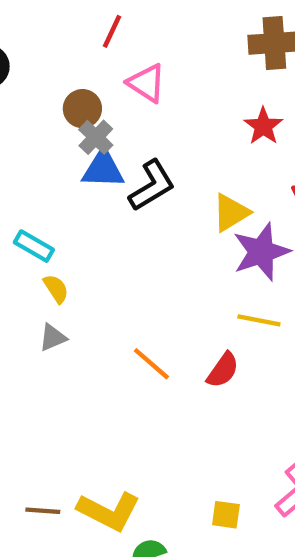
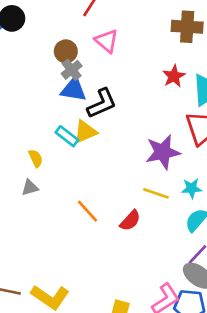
yellow triangle: (231, 213) -> (85, 132), moved
cyan rectangle: (34, 246) -> (67, 136), moved

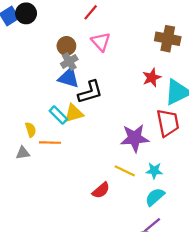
orange line: (88, 211) -> (50, 143), moved, turned -54

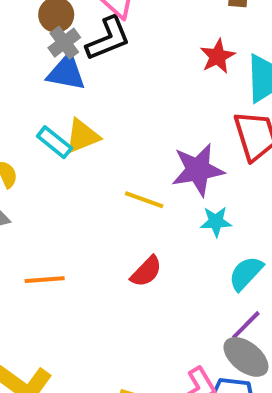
black L-shape: (90, 92) -> (108, 39), moved
orange line: (50, 143) -> (45, 280), moved
yellow line: (125, 171) -> (144, 200), moved
cyan star: (154, 171) -> (216, 222), moved

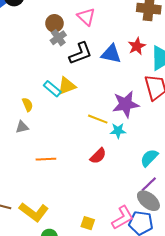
black L-shape: (108, 39) -> (81, 53), moved
blue triangle: (66, 72) -> (111, 54), moved
cyan star: (216, 222) -> (118, 131), moved

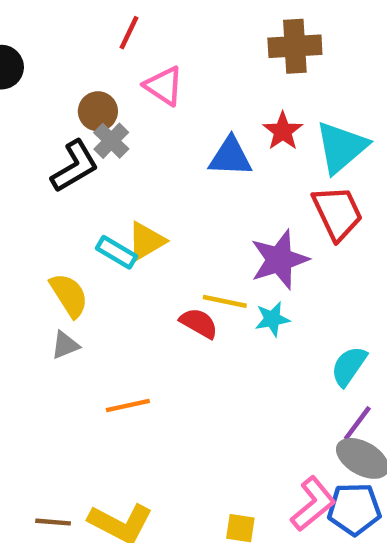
black L-shape: (81, 53) -> (75, 166), moved
yellow semicircle: (28, 105) -> (69, 295), size x1.5
red semicircle: (98, 156) -> (199, 323), moved, turned -96

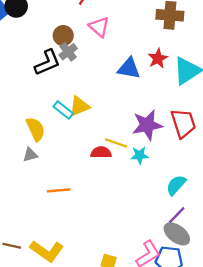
red trapezoid: (337, 213) -> (183, 123), moved
red semicircle: (199, 323) -> (101, 152), turned -36

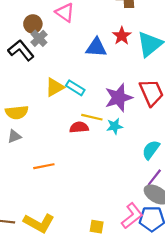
black L-shape: (47, 63) -> (21, 50), turned -100
cyan rectangle: (63, 110) -> (75, 88), moved
yellow semicircle: (36, 129) -> (17, 112), turned 115

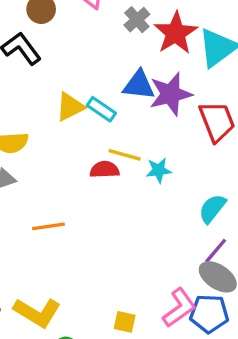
red star: (122, 36) -> (176, 33), size x1.5
gray cross: (39, 38) -> (137, 20), moved
blue triangle: (96, 48) -> (139, 85), moved
purple star: (119, 98) -> (171, 94), moved

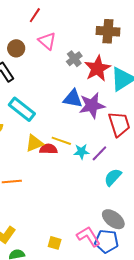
yellow triangle: (70, 107) -> (34, 143), moved
cyan rectangle: (101, 109) -> (22, 109), moved, size x1.5
purple line: (216, 251) -> (99, 153), moved
pink L-shape: (179, 308) -> (88, 237), turned -90

